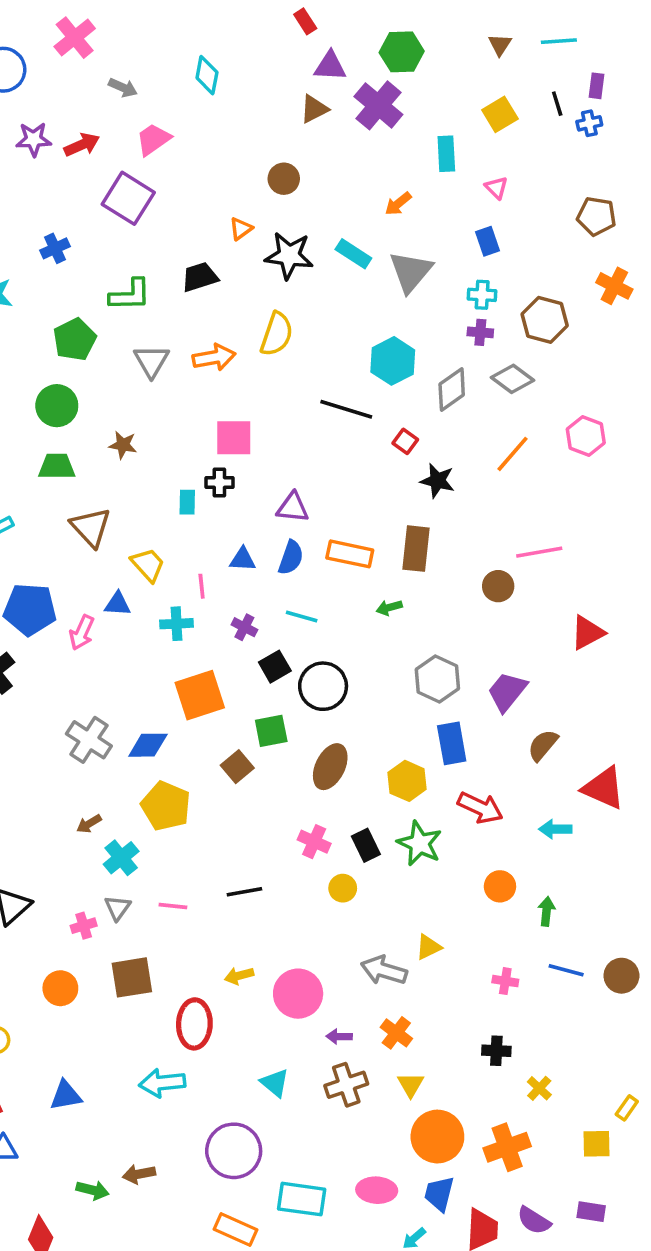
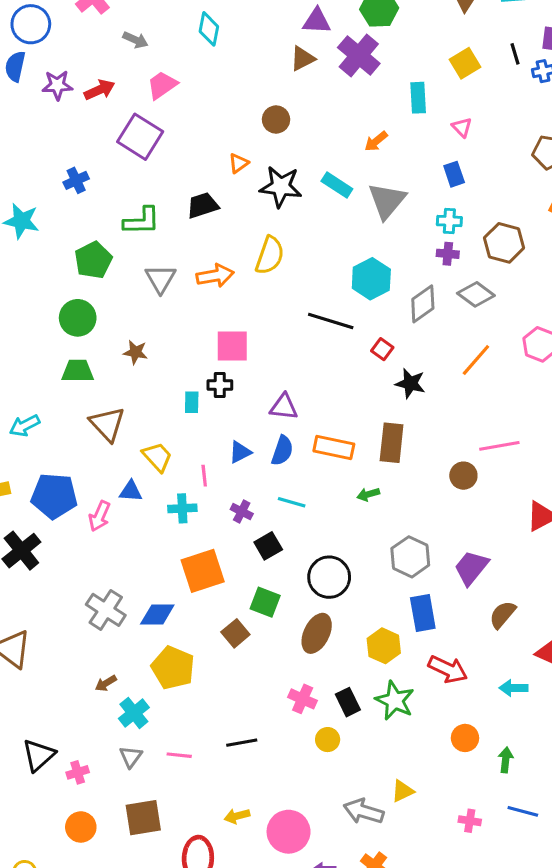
blue triangle: (243, 559) -> (240, 452), turned -30
black circle: (323, 686) -> (329, 577), moved
green square: (271, 731) -> (265, 602), turned 32
pink cross: (84, 926) -> (78, 772), moved

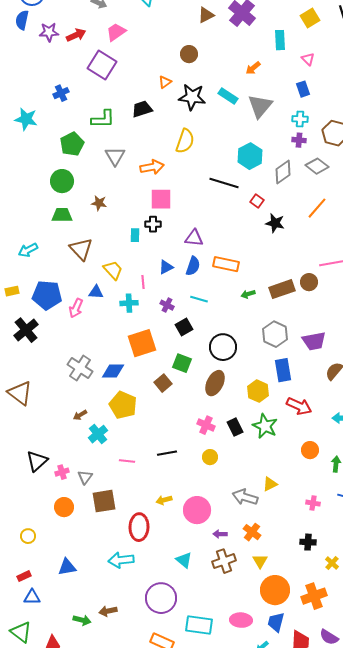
orange arrow: (215, 276) -> (152, 167), moved
brown rectangle: (392, 443) -> (282, 289), moved, turned 65
purple trapezoid: (471, 568) -> (314, 341), turned -140
yellow circle: (328, 740) -> (210, 457), moved
gray triangle: (131, 757) -> (85, 477), moved

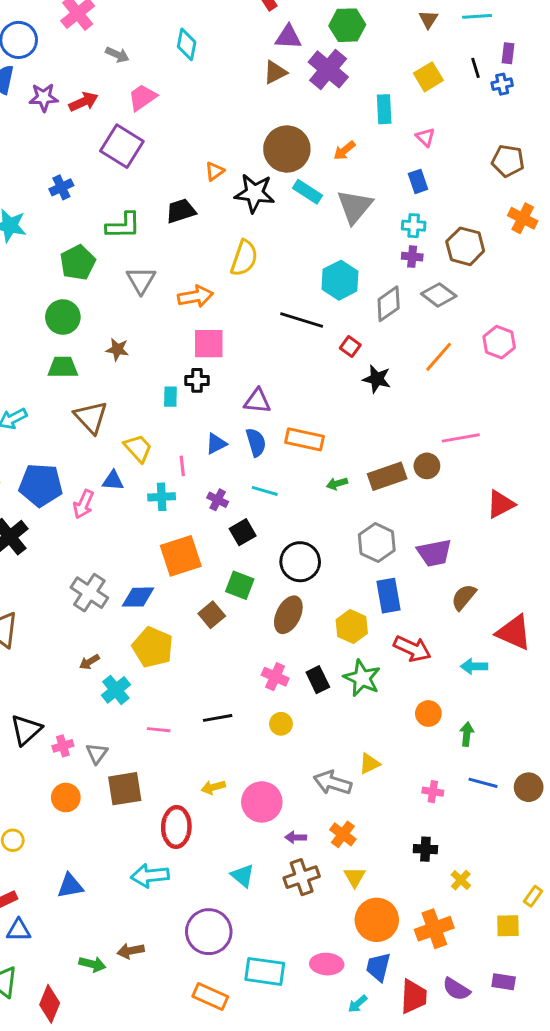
brown circle: (189, 54) -> (287, 149), moved, size x1.8
blue semicircle: (193, 266) -> (256, 442), turned -36

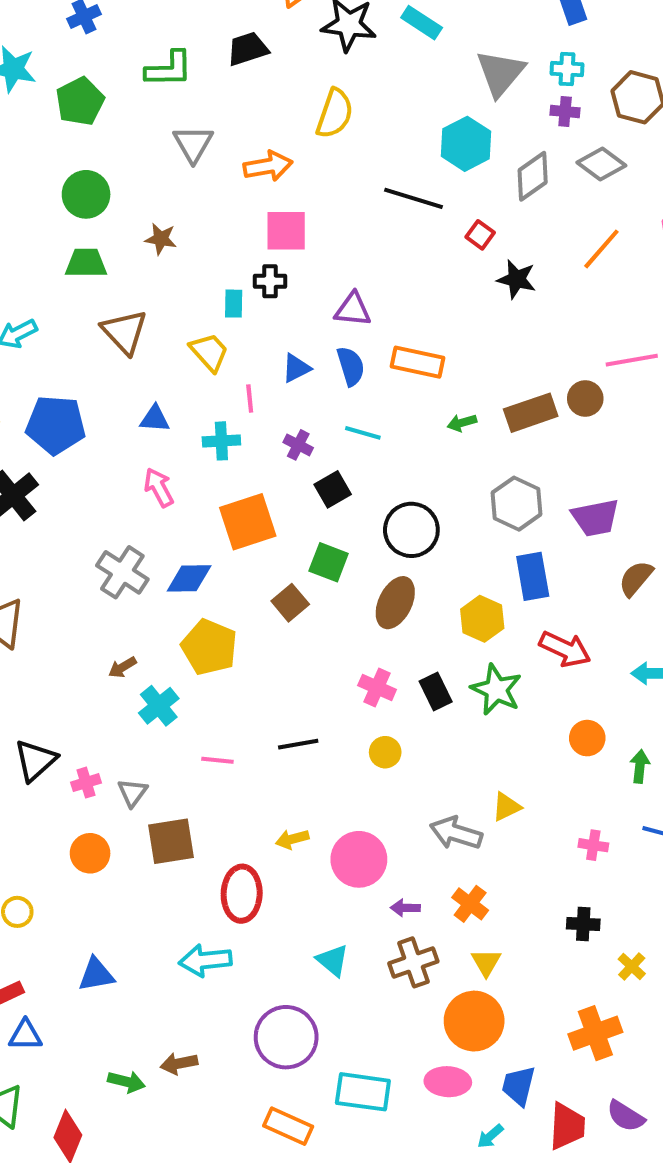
gray triangle: (355, 206) -> (500, 73), moved
green pentagon: (78, 262) -> (80, 101), moved
yellow trapezoid: (138, 448) -> (209, 352), moved
pink arrow: (83, 504) -> (159, 487), moved, turned 128
orange circle: (377, 920) -> (474, 1021), moved

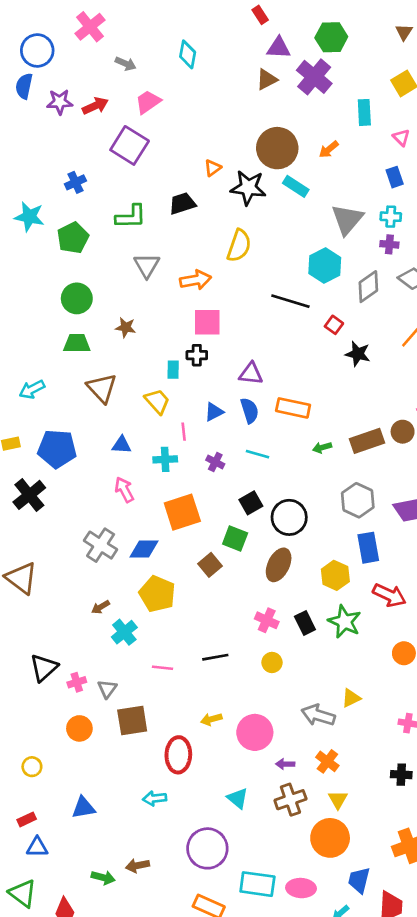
black square: (333, 489) -> (251, 503), moved
cyan arrow: (205, 960) -> (155, 798), size x0.7
pink ellipse: (448, 1082) -> (301, 888), moved

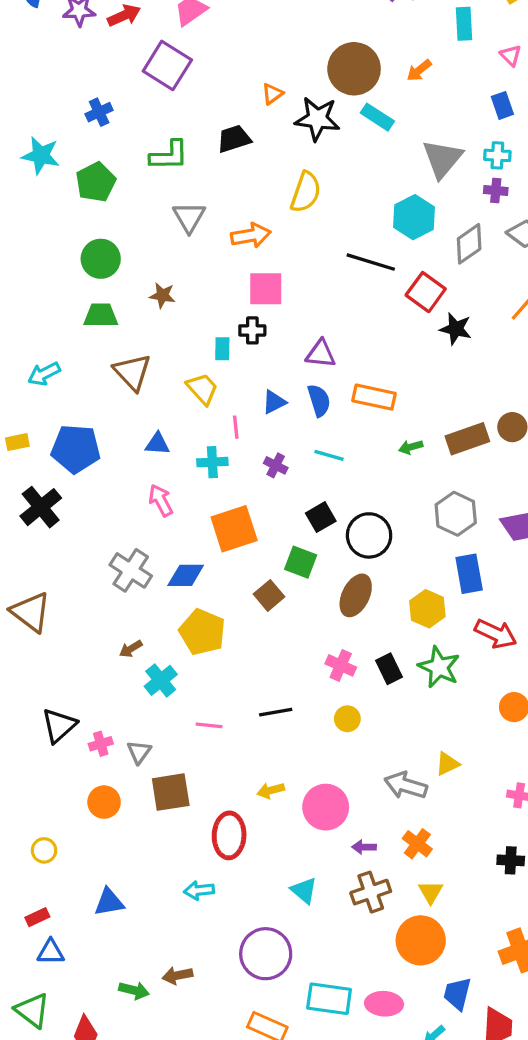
red square: (334, 325) -> (426, 292), size x1.6

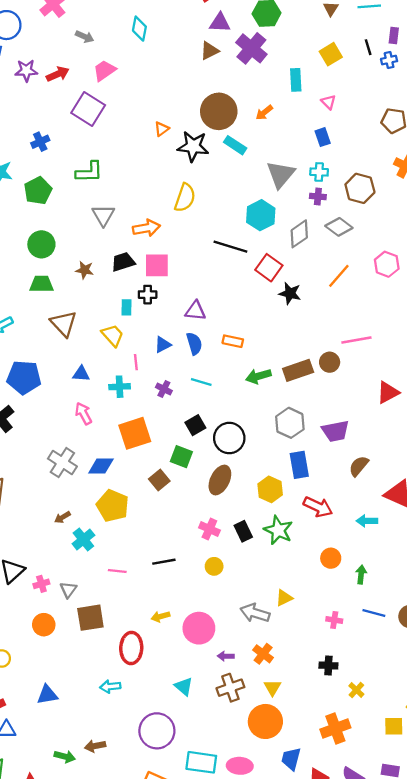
black trapezoid: (234, 139) -> (123, 262), moved
orange rectangle: (374, 397) -> (233, 341), size x0.7
green arrow: (411, 447) -> (258, 376), size x1.5

